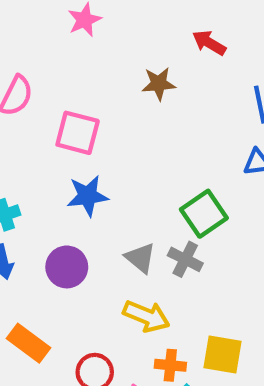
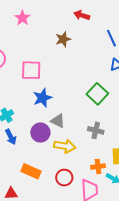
gray triangle: (140, 258) -> (58, 121), moved
gray cross: (185, 259) -> (96, 130), moved
yellow arrow: (146, 316) -> (65, 146), moved

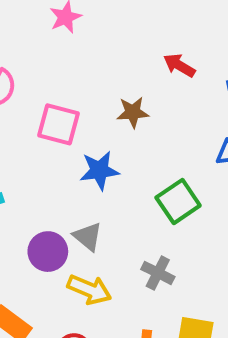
red arrow: (82, 15) -> (179, 65), moved
brown star: (63, 39) -> (133, 112), moved
blue star: (42, 98) -> (99, 170), moved

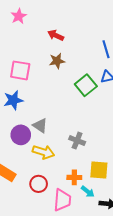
red arrow: (179, 65) -> (56, 35), moved
blue star: (99, 170) -> (13, 100), moved
green square: (178, 201) -> (86, 85), moved

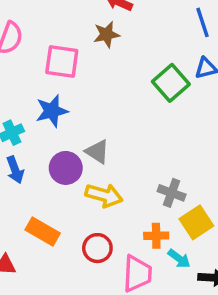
brown star: (57, 61) -> (107, 34), moved
gray cross: (77, 141) -> (172, 193), moved
yellow square: (99, 170) -> (196, 222), turned -36

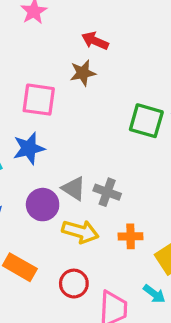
green square: (171, 83) -> (146, 121), turned -33
gray cross: (172, 193) -> (107, 192), moved
orange cross: (156, 236) -> (131, 236), moved

